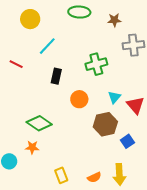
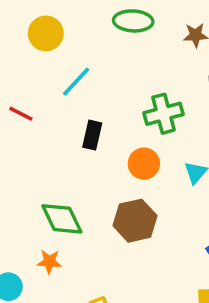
orange circle: (79, 99) -> (144, 164), moved
green diamond: (39, 123) -> (62, 219), turned 30
brown hexagon: (105, 124) -> (135, 221), moved

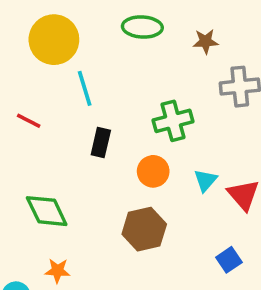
yellow circle: (46, 33) -> (54, 40), size x1.4
cyan line: (76, 82) -> (85, 88), turned -60
green diamond: (62, 219) -> (47, 211), moved

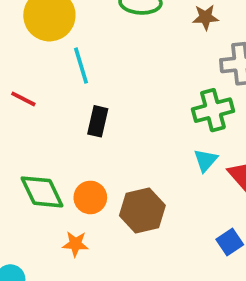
green cross: (173, 121) -> (213, 110), moved
orange circle: (153, 171) -> (90, 197), moved
orange star: (58, 271) -> (75, 244), moved

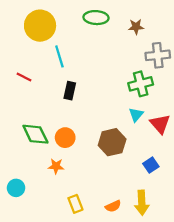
brown hexagon: (142, 210) -> (112, 142), moved

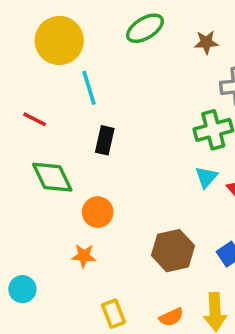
green ellipse: (96, 18) -> (145, 28), turned -35
green diamond: (35, 134) -> (52, 177), moved
brown hexagon: (112, 142) -> (173, 251), moved

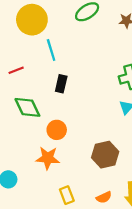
red line: (35, 119) -> (16, 70), turned -48
orange star: (84, 256) -> (48, 158), size x1.5

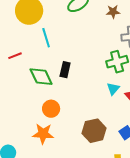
black rectangle: (61, 84) -> (65, 70), moved
green diamond: (27, 107) -> (41, 77), moved

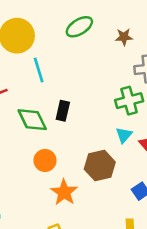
brown hexagon: (94, 131) -> (100, 166), moved
orange star: (43, 134) -> (64, 192), moved, turned 30

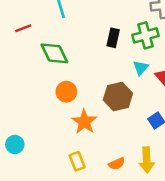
black rectangle: (63, 111) -> (113, 38), moved

